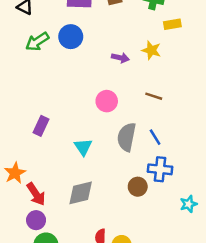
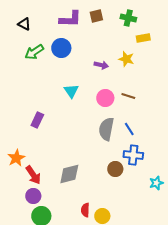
pink circle: (107, 101) -> (105, 98), moved
cyan triangle: (83, 147) -> (71, 91), moved

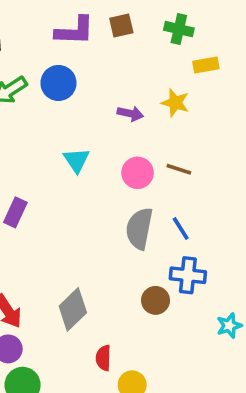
gray diamond: (69, 174) -> (73, 309), turned -30
red semicircle: (85, 210) -> (103, 358), moved

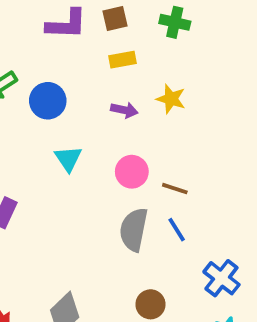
yellow rectangle: (206, 65) -> (122, 60), moved
blue circle: (58, 83) -> (48, 101), moved
brown line: (179, 169) -> (175, 189), moved
blue cross: (188, 275) -> (221, 278), moved, turned 32

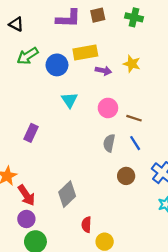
yellow rectangle: (122, 60) -> (85, 52), moved, size x1.5
gray semicircle: (134, 230) -> (109, 143), size x0.7
brown circle: (150, 304) -> (126, 176), moved

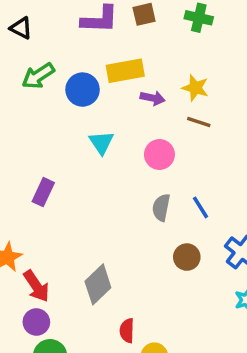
brown line: (134, 118) -> (199, 122), moved

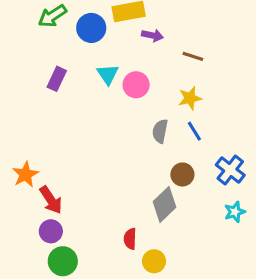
yellow star: (195, 88) -> (190, 98), moved, turned -30
pink circle: (159, 155) -> (136, 85), moved
purple rectangle: (43, 192) -> (57, 79), moved
gray diamond: (98, 284) -> (164, 204), moved

